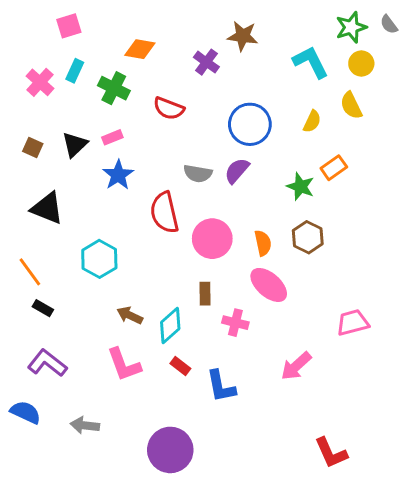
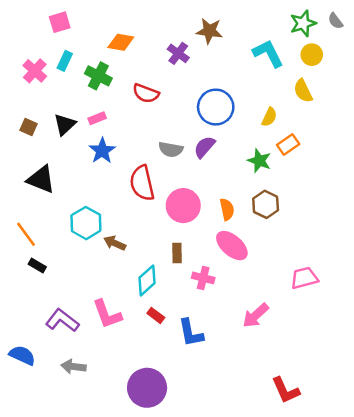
yellow semicircle: (312, 121) -> (269, 117), moved
brown arrow: (130, 315) -> (115, 243), moved
purple L-shape: (47, 363) -> (62, 320), moved

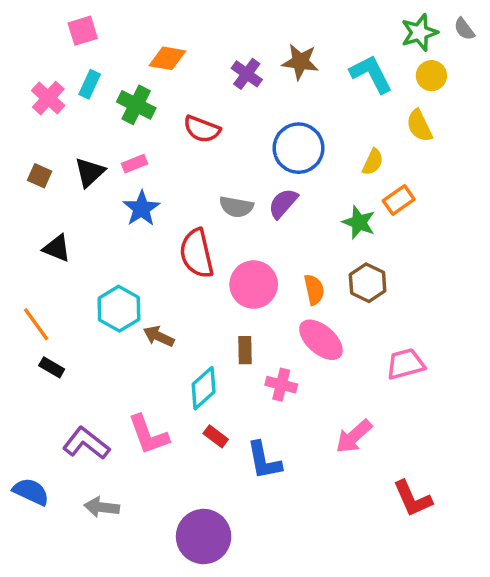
brown star: (209, 31) -> (300, 62), moved
black triangle: (41, 179) -> (57, 248), size x0.7
pink trapezoid: (304, 278) -> (406, 364), moved
red L-shape: (286, 390) -> (412, 499), moved

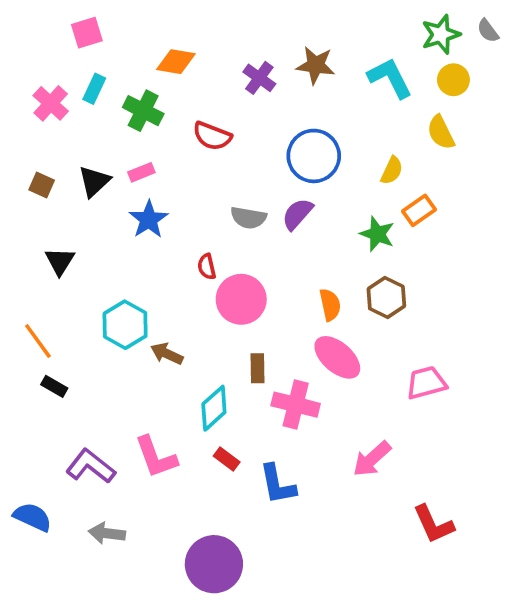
black triangle: (57, 248) -> (60, 261), turned 40
red semicircle: (197, 253) -> (207, 267), size x0.5
pink circle: (254, 284) -> (241, 299), moved
pink cross: (281, 385) -> (296, 405), size x1.4

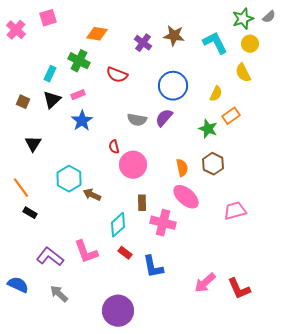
gray semicircle: (488, 31) -> (269, 17), turned -96
cyan rectangle: (94, 89) -> (50, 74), moved
pink cross: (51, 103) -> (16, 30), moved
pink arrow: (372, 459) -> (205, 283), moved
gray arrow: (107, 533) -> (59, 294), turned 36

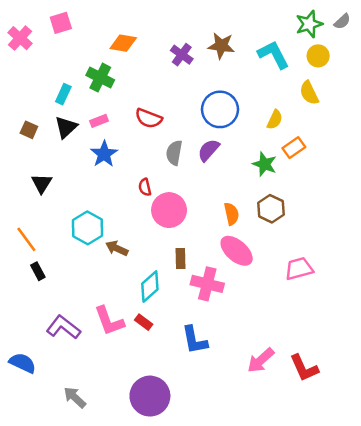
red semicircle: (117, 75) -> (149, 118), moved
gray semicircle: (137, 120) -> (174, 153), turned 90
black rectangle: (30, 213) -> (38, 271), turned 32
red rectangle: (125, 253) -> (144, 322), moved
gray arrow: (59, 294) -> (75, 397), moved

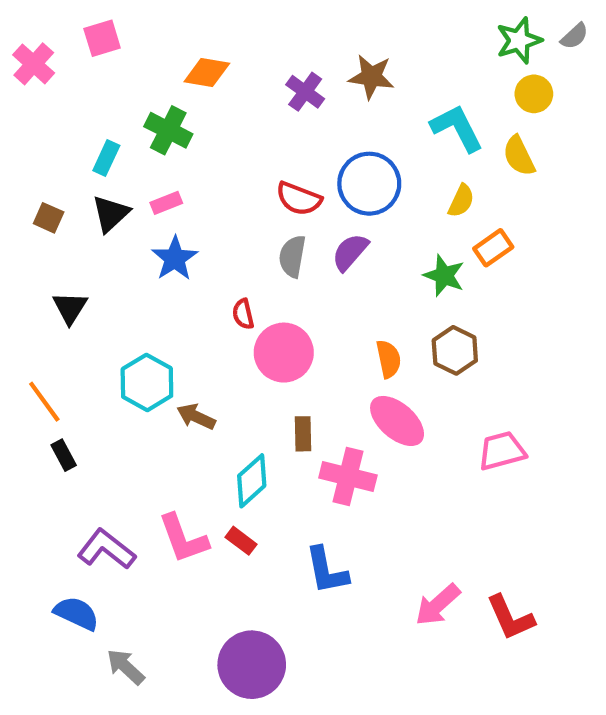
cyan L-shape: (273, 55) -> (457, 128), moved
red semicircle: (149, 118) -> (299, 199), moved
blue semicircle: (23, 363) -> (76, 613), moved

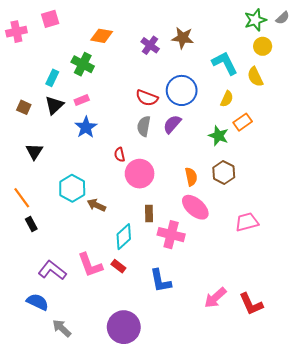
pink cross: (34, 64) -> (16, 32), turned 36

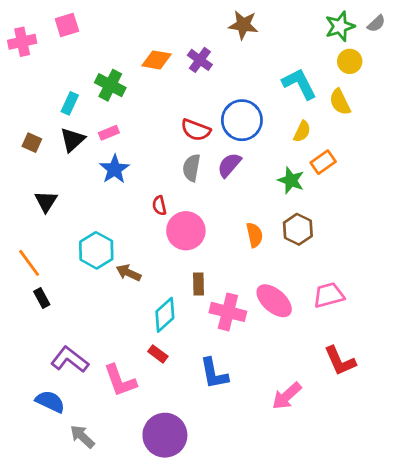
orange diamond: (102, 36) -> (156, 60), moved
brown star: (183, 38) -> (243, 25), moved
pink ellipse: (195, 207) -> (274, 301), moved
pink L-shape: (90, 265) -> (120, 381), moved
red L-shape: (251, 304) -> (340, 361), moved

